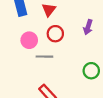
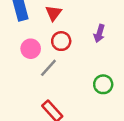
gray line: (44, 57) -> (48, 68), turned -49

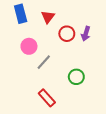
red circle: (61, 41) -> (67, 34), moved
green circle: (103, 84) -> (76, 77), moved

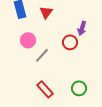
red circle: (67, 34) -> (70, 42), moved
green circle: (76, 77) -> (79, 88), moved

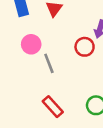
gray line: (42, 55) -> (49, 63), turned -63

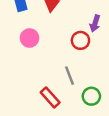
gray line: (49, 63) -> (70, 76), moved

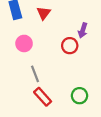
gray line: (70, 76) -> (35, 74), moved

